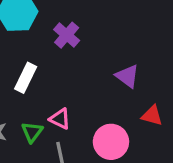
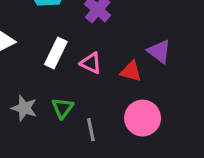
red triangle: (152, 116) -> (131, 71), moved
pink triangle: (60, 119) -> (91, 63), moved

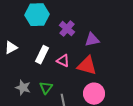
purple triangle: (159, 51) -> (92, 40), moved, turned -49
red triangle: (131, 71) -> (87, 66), size x1.5

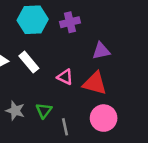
purple cross: (67, 29) -> (70, 22), moved, turned 35
white rectangle: (42, 55) -> (29, 62), moved, turned -66

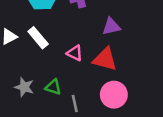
green triangle: (44, 111) -> (53, 87), turned -49

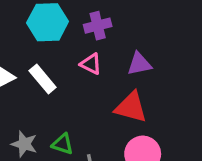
pink triangle: (75, 53) -> (91, 64), moved

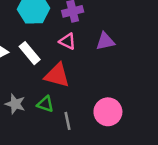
red triangle: (131, 107) -> (57, 75), moved

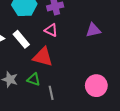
purple triangle: (105, 41) -> (93, 30), moved
pink circle: (108, 112) -> (96, 86), moved

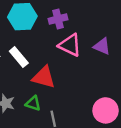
pink triangle: (51, 30) -> (70, 45), moved, size x1.5
purple triangle: (93, 30) -> (102, 46), turned 35

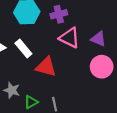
green triangle: (33, 103) -> (31, 102), moved, turned -48
pink circle: (106, 110) -> (102, 67), moved

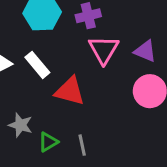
pink triangle: (70, 38) -> (104, 50), turned 35

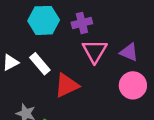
red triangle: (70, 91) -> (67, 85), turned -40

